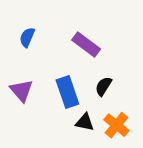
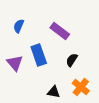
blue rectangle: (67, 92) -> (39, 55), moved
black triangle: (85, 122) -> (54, 92), moved

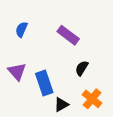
blue rectangle: (39, 55) -> (44, 83), moved
black triangle: (54, 92) -> (61, 105), turned -40

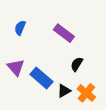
blue rectangle: (44, 83) -> (41, 78), turned -30
black triangle: (61, 105) -> (64, 91), moved

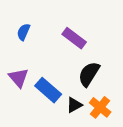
black semicircle: (77, 64) -> (89, 74), size x1.5

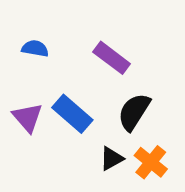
blue semicircle: (23, 32) -> (35, 48), turned 77
blue rectangle: (48, 90) -> (72, 114), moved

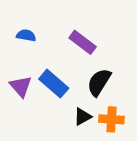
orange cross: (151, 162) -> (111, 119), turned -35

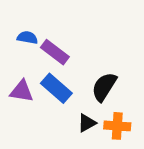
purple rectangle: (83, 42) -> (55, 52), moved
purple triangle: (21, 86) -> (22, 91), turned -40

